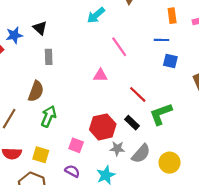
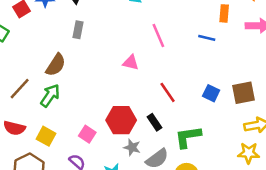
blue square: (170, 61) -> (211, 93), moved
green L-shape: (161, 114) -> (188, 137), moved
green arrow: (49, 116) -> (50, 95), moved

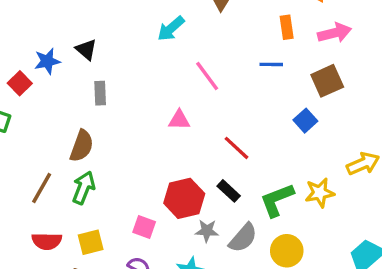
blue square: (211, 93) -> (305, 121), moved, turned 35
brown square: (244, 93) -> (327, 81), moved
yellow square: (46, 136) -> (91, 242), turned -30
yellow star: (249, 153) -> (320, 193), moved

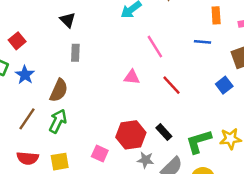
blue star: (47, 61) -> (25, 75), moved, turned -30
red line: (237, 148) -> (171, 85), moved

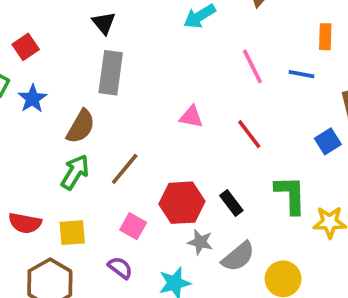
pink line: (155, 47) -> (252, 66), moved
gray rectangle: (75, 53) -> (111, 73), size x1.6
brown line: (27, 119) -> (125, 169), moved
green L-shape: (199, 141) -> (291, 195), moved, turned 100

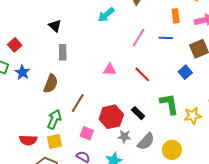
pink line: (252, 66) -> (139, 38), turned 66
gray rectangle: (111, 73) -> (63, 52), size x0.7
green arrow: (75, 172) -> (54, 119), moved

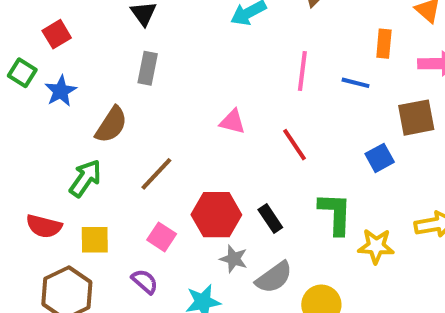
pink line: (139, 38) -> (302, 71), turned -36
green arrow: (54, 119) -> (85, 178), moved

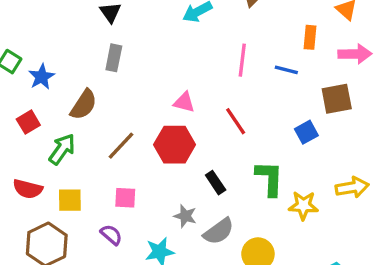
red square: (57, 34) -> (28, 122), moved
red hexagon: (216, 215) -> (175, 145), moved
pink square: (162, 237) -> (125, 198), turned -30

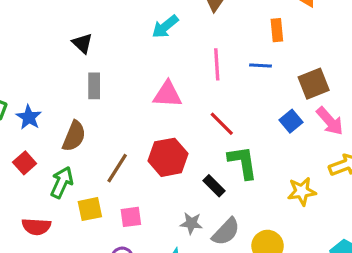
pink arrow: (355, 54) -> (330, 121), moved, turned 60
pink triangle: (184, 102) -> (168, 94), moved, size x1.4
green L-shape: (270, 178) -> (243, 162), moved
yellow square: (70, 200) -> (90, 209), moved

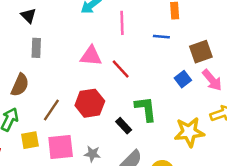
pink line: (217, 64) -> (122, 23), moved
red line: (222, 124) -> (121, 69), moved
yellow star: (302, 191) -> (189, 132), size x1.4
pink square: (131, 217) -> (61, 147), size x1.6
gray star: (191, 223) -> (92, 154), moved

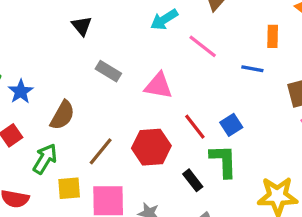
pink line: (122, 23) -> (203, 46), turned -55
gray rectangle: (36, 48) -> (108, 71), moved, turned -66
red line: (121, 69) -> (195, 127), moved
blue square: (183, 79) -> (231, 125), moved

